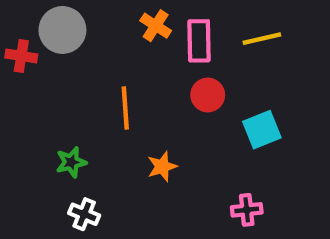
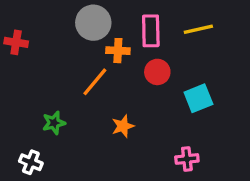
orange cross: (156, 26) -> (118, 51), moved, turned -30
gray circle: (62, 30) -> (93, 23), moved
orange line: (125, 108) -> (95, 82), turned 44
white cross: (84, 214) -> (31, 162), moved

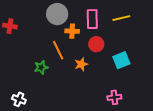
orange line: (95, 82) -> (58, 50), turned -66
green star: (54, 123) -> (41, 67), moved
orange star: (123, 126) -> (81, 64), moved

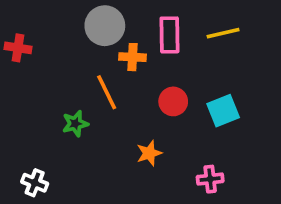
red circle: (96, 44) -> (173, 101), moved
orange star: (81, 64) -> (149, 153), moved

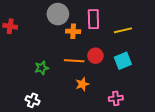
yellow line: (223, 33) -> (123, 30), moved
orange line: (107, 92) -> (74, 61), moved, turned -60
white cross: (35, 183) -> (32, 100), moved

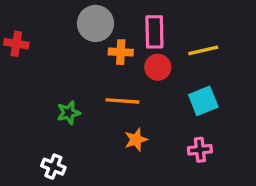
red circle: (95, 56) -> (158, 67), moved
pink cross: (116, 98) -> (200, 150), moved

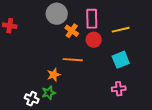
orange cross: (121, 52) -> (72, 31), turned 32
green star: (69, 113) -> (49, 93), moved
orange star: (136, 140) -> (54, 75), moved

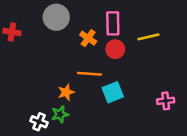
gray circle: (57, 14) -> (56, 17), moved
cyan square: (121, 60) -> (113, 92), moved
pink cross: (119, 89) -> (166, 101), moved

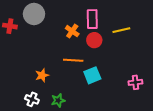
gray circle: (56, 17) -> (34, 14), moved
orange star: (66, 92) -> (42, 75), moved
green star: (60, 114) -> (58, 100), moved

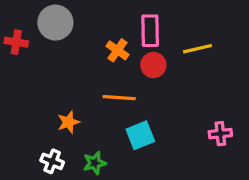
cyan square: (92, 75) -> (140, 135), moved

